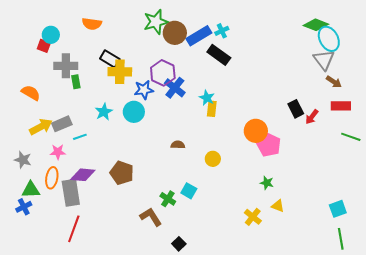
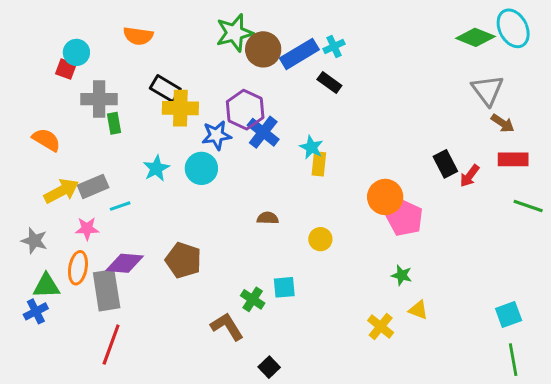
cyan ellipse: (329, 39) -> (513, 28), moved
black rectangle: (219, 55) -> (329, 83), size x0.7
cyan square: (189, 191) -> (284, 287), turned -35

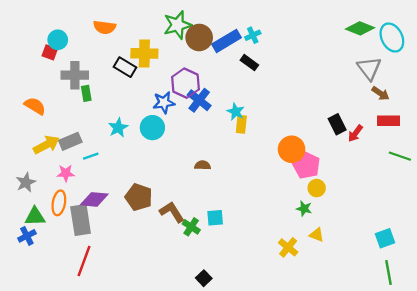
cyan ellipse: (513, 28) -> (392, 38), moved
yellow cross: (180, 108) -> (144, 53), moved
yellow circle: (320, 239) -> (317, 188), moved
gray star: (34, 241) -> (26, 182), turned 30
brown L-shape: (227, 326) -> (172, 212), moved

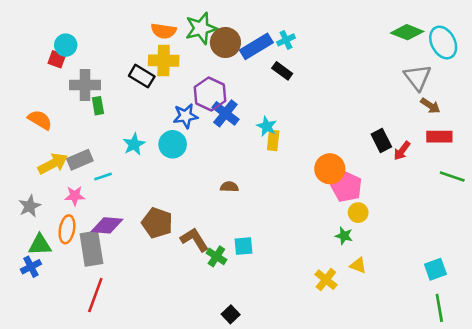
orange semicircle: (104, 27) -> (164, 31), moved

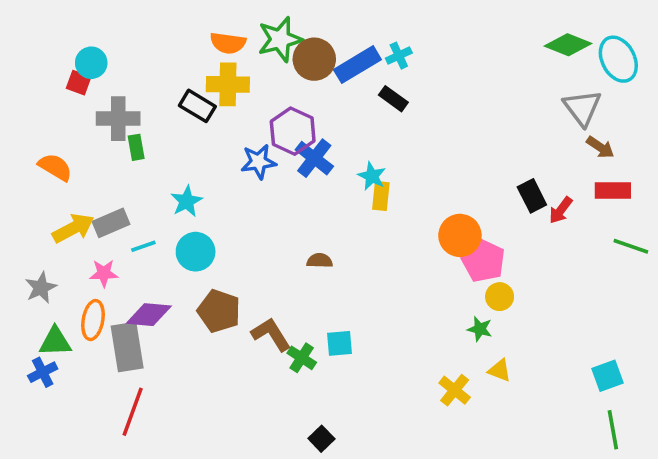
cyan circle: (173, 144) -> (196, 252), moved

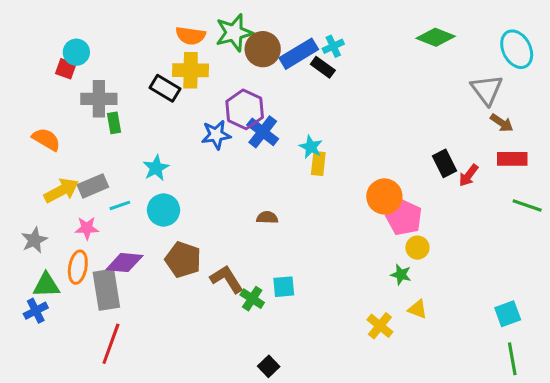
green diamond: (568, 45) -> (436, 37), moved
black rectangle: (393, 99) -> (323, 67), moved

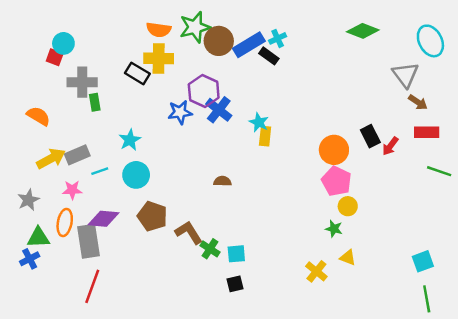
orange circle: (384, 196) -> (334, 150), moved
cyan square: (284, 287) -> (236, 254), moved
black square: (269, 366) -> (235, 284), moved, turned 30

